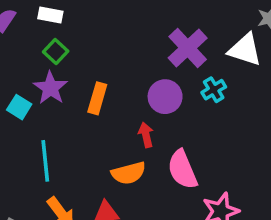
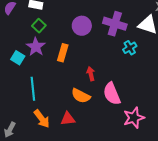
purple cross: (188, 48) -> (115, 24), turned -30
purple circle: (165, 97) -> (82, 26), moved
orange semicircle: (129, 173) -> (81, 96), turned 42

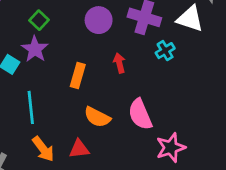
orange rectangle: (63, 53) -> (78, 76), moved
red arrow: (91, 74) -> (119, 63), moved

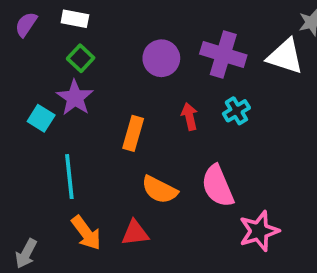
cyan cross: (165, 51) -> (236, 111), moved

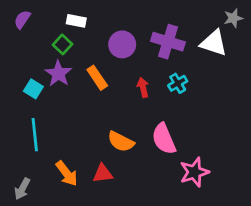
white rectangle: (75, 19) -> (76, 21), moved
orange rectangle: (133, 133) -> (97, 78), moved, turned -50
cyan line: (69, 177) -> (35, 135), moved

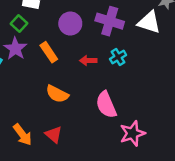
red arrow: (143, 87) -> (88, 61), turned -77
orange semicircle: (121, 142) -> (57, 94), moved
red triangle: (103, 174) -> (54, 135), turned 48

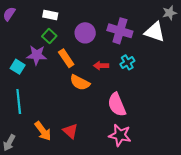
green square: (19, 24) -> (49, 36), moved
purple star: (15, 49) -> (37, 55), turned -30
orange semicircle: (57, 94) -> (80, 83), moved
pink star: (132, 133) -> (120, 135), moved, turned 30

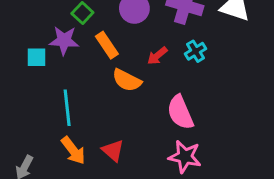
red arrow: (101, 66) -> (157, 56), turned -40
cyan square: (18, 67) -> (37, 57), turned -32
cyan line: (19, 101) -> (67, 108), moved

